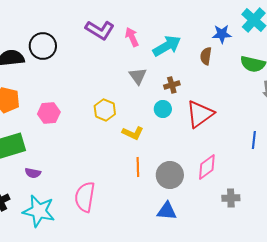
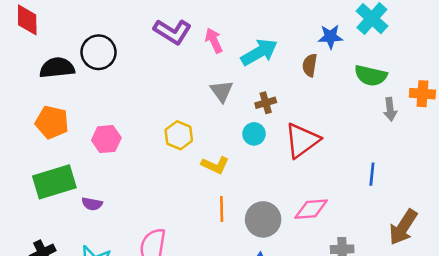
pink diamond: (207, 167) -> (311, 209), turned 32
purple semicircle: (33, 173) -> (92, 204), moved

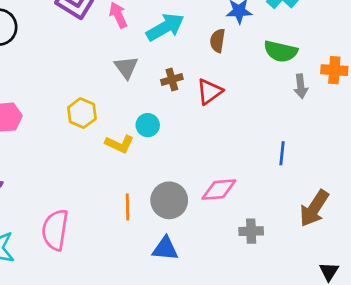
cyan circle: (254, 134) -> (148, 125), moved
red triangle: (302, 140) -> (209, 92), moved, size x0.7
orange line: (222, 209) -> (128, 207), moved

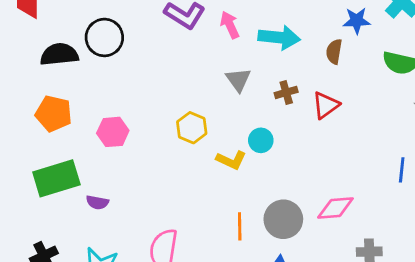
cyan arrow: (165, 27) -> (279, 37), turned 36

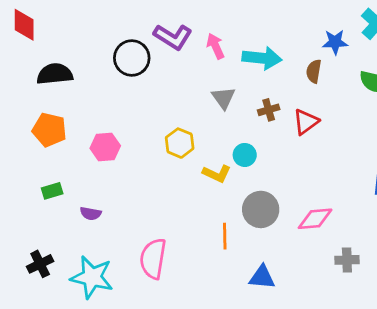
black circle: (104, 37) -> (132, 58), moved
green rectangle: (56, 178) -> (52, 191), size x0.5
gray circle: (283, 219) -> (261, 209), moved

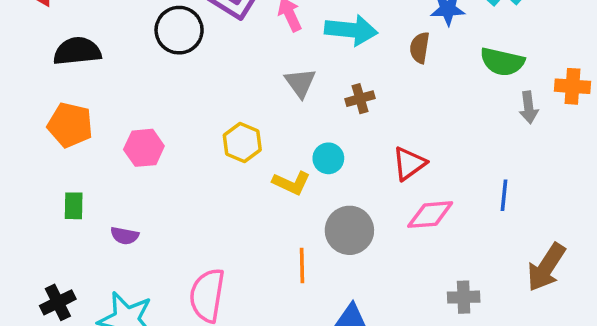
red triangle: (306, 122) -> (409, 164), moved
green rectangle: (52, 191) -> (74, 206), turned -72
pink diamond: (315, 219) -> (430, 215), moved

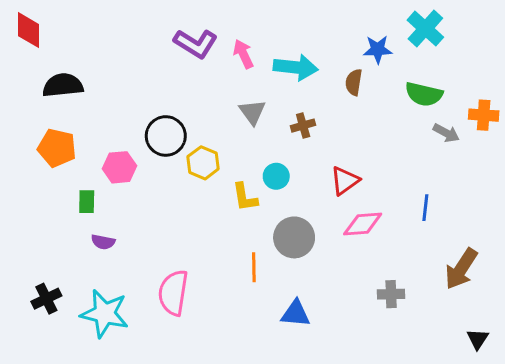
black circle: (179, 30) -> (166, 136), moved
gray arrow: (529, 107) -> (446, 133), turned -55
yellow L-shape: (291, 183) -> (245, 197), turned 56
green rectangle: (74, 206) -> (87, 202), moved

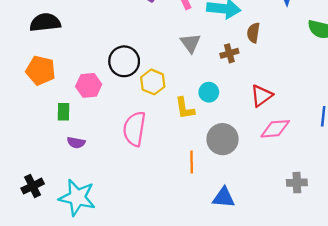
brown semicircle: (354, 82) -> (253, 33), moved
pink semicircle: (173, 293) -> (134, 129), moved

